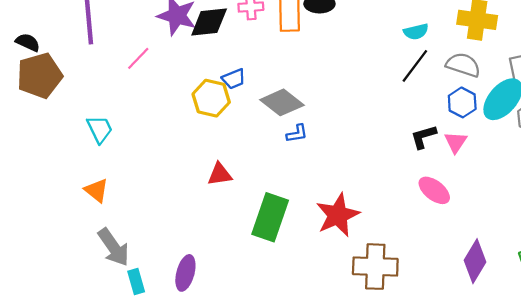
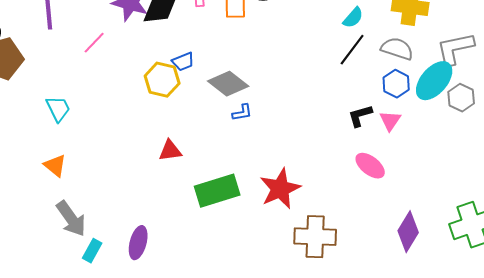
cyan semicircle: (416, 32) -> (353, 18), turned -35
green rectangle: (270, 217) -> (217, 191), turned 54
cyan rectangle: (136, 282) -> (92, 251), turned 45

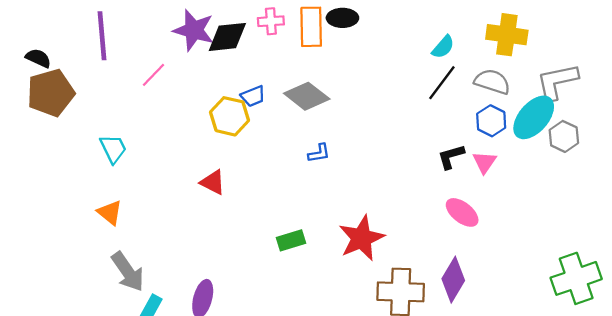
gray diamond: (228, 84) -> (307, 96), moved
red triangle: (170, 151) -> (213, 182), moved, turned 35
green rectangle: (217, 191) -> (291, 240), size x0.6
purple diamond: (408, 232) -> (453, 280), moved

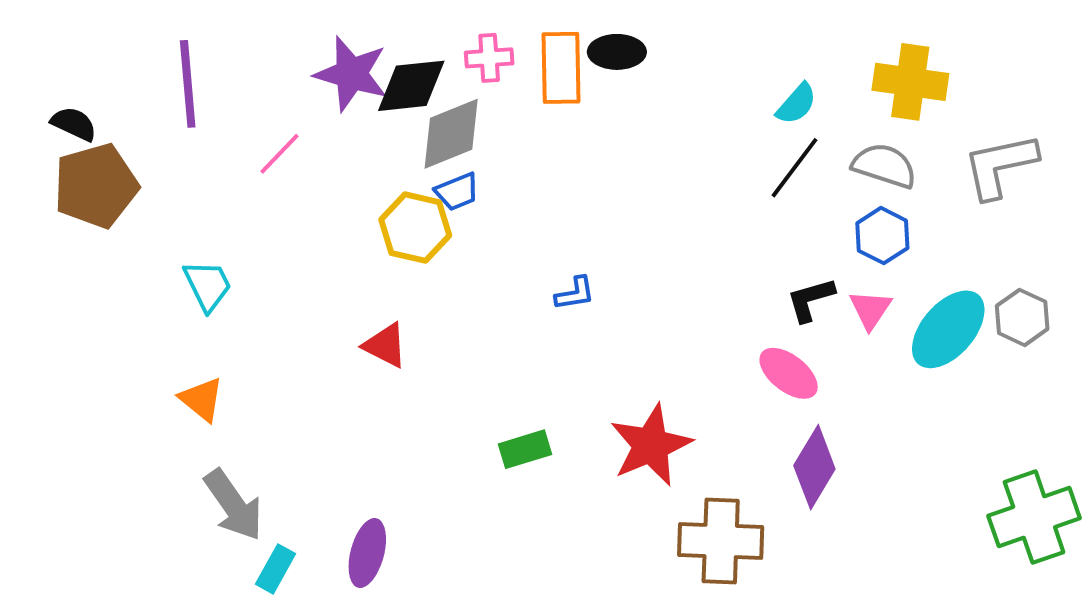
gray diamond: (307, 96) -> (451, 134), moved, turned -60
cyan ellipse: (534, 117) -> (948, 329), moved
gray hexagon: (564, 136) -> (1022, 317), moved
pink ellipse: (462, 212) -> (789, 373), moved
purple diamond: (453, 280) -> (814, 467), moved

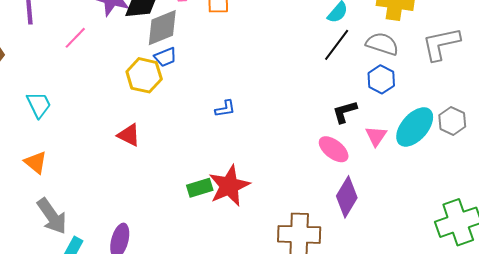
pink triangle: (870, 309) -> (376, 136), moved
red star: (651, 445) -> (229, 186), moved

